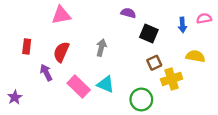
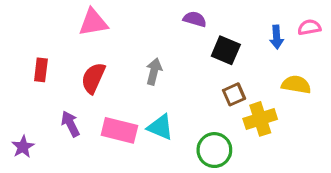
purple arrow: (46, 72) -> (70, 124), moved
pink rectangle: (79, 87) -> (119, 130), turned -30

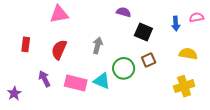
yellow cross: (260, 119) -> (184, 86), moved
green circle: (214, 150) -> (124, 68), moved

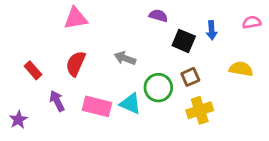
blue arrow: (176, 24) -> (212, 30), moved
red rectangle: (26, 44) -> (33, 70), moved, turned -48
gray arrow: (98, 45) -> (125, 58), turned -84
yellow cross: (184, 86) -> (200, 110), moved

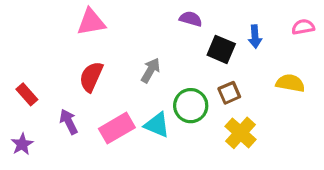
gray arrow: (125, 58) -> (151, 70), turned 100
red rectangle: (33, 70) -> (27, 94), moved
pink rectangle: (97, 106) -> (117, 128), turned -44
yellow cross: (200, 110) -> (240, 133), turned -30

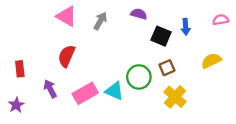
pink triangle: (91, 22) -> (66, 16), turned 40
gray arrow: (151, 70) -> (100, 21), moved
yellow semicircle: (290, 83) -> (211, 61), turned -36
red rectangle: (27, 94) -> (20, 69), turned 35

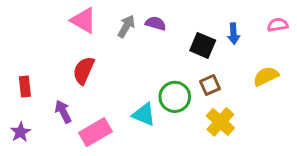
purple semicircle: (139, 14) -> (156, 23), moved
pink rectangle: (85, 93) -> (95, 132), moved

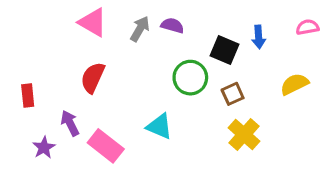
green circle: (175, 97) -> (190, 78), moved
purple star: (20, 132) -> (44, 148), moved
pink rectangle: (95, 132) -> (106, 146), turned 68

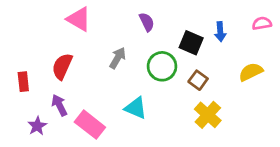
purple semicircle: (172, 26) -> (147, 22), turned 48
gray arrow: (140, 29) -> (118, 58), moved
red semicircle: (93, 78) -> (62, 66), moved
brown square: (233, 94) -> (198, 80), turned -30

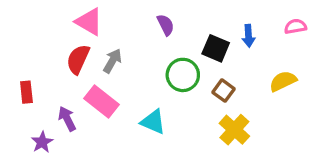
gray arrow: (118, 58) -> (112, 61), moved
red semicircle: (62, 66) -> (78, 59), moved
pink rectangle: (90, 125) -> (101, 102), moved

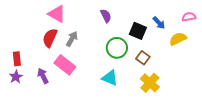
blue arrow: (249, 36) -> (159, 23), turned -40
yellow semicircle: (283, 81) -> (178, 39), moved
cyan triangle: (153, 122) -> (110, 78), moved
purple star: (42, 142) -> (16, 77), moved

